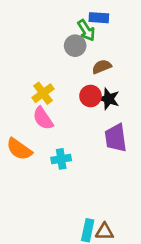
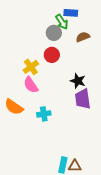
brown semicircle: (102, 67) -> (83, 37), moved
red circle: (91, 96) -> (52, 55), moved
black star: (109, 99) -> (78, 81), moved

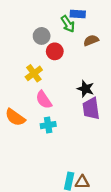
gray circle: (54, 33) -> (42, 36), moved
red circle: (52, 55) -> (55, 51), moved
pink semicircle: (31, 85) -> (44, 100), moved

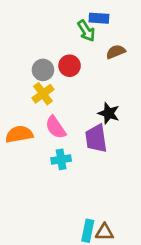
gray circle: (42, 36) -> (43, 70), moved
purple trapezoid: (91, 109) -> (96, 138), moved
orange semicircle: (15, 117) -> (19, 134), moved, turned 135

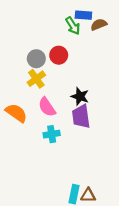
brown semicircle: (116, 52) -> (99, 25), moved
black star: (109, 113) -> (80, 96), moved
orange semicircle: (19, 134) -> (16, 113), turned 45

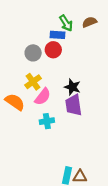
blue rectangle: (83, 15) -> (58, 35), moved
yellow cross: (36, 79) -> (33, 82), moved
pink semicircle: (47, 107) -> (43, 97), turned -108

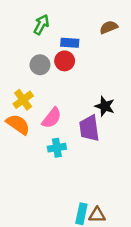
green arrow: (66, 23) -> (41, 25), moved, turned -119
yellow cross: (33, 82) -> (23, 100), moved
black star: (72, 87) -> (105, 106), moved

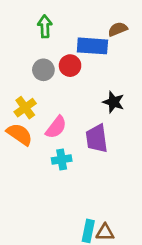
green arrow: (41, 25) -> (45, 26), turned -30
blue rectangle: (70, 43) -> (92, 46), moved, size x1.5
black star: (105, 106) -> (113, 102), moved

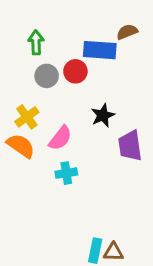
green arrow: (45, 26) -> (36, 42), moved
black star: (113, 102) -> (103, 115), moved, turned 30
purple trapezoid: (97, 138) -> (130, 146), moved

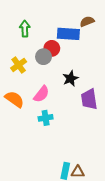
gray circle: (47, 76) -> (43, 57), moved
yellow cross: (27, 117) -> (19, 65), moved

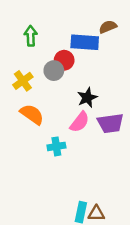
pink semicircle: (41, 94) -> (80, 122), moved
orange semicircle: (14, 99) -> (32, 114), moved
purple trapezoid: (89, 99) -> (110, 123), turned -90

